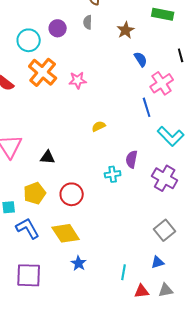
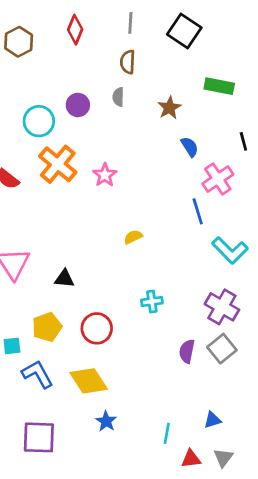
pink star: (78, 80) -> (105, 175), turned -30
purple semicircle: (132, 159) -> (187, 351), moved
gray square: (165, 230) -> (222, 349), moved
gray triangle: (166, 290) -> (223, 458), turned -42

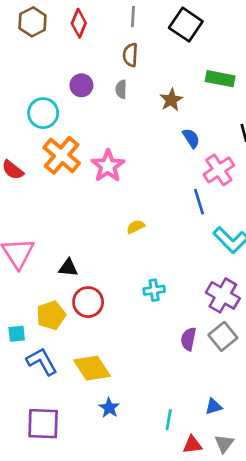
brown hexagon: (19, 42) -> (33, 22), moved
purple circle: (78, 105) -> (81, 85), moved
pink star: (105, 175) -> (108, 166), size x1.4
red circle: (97, 328) -> (88, 302), moved

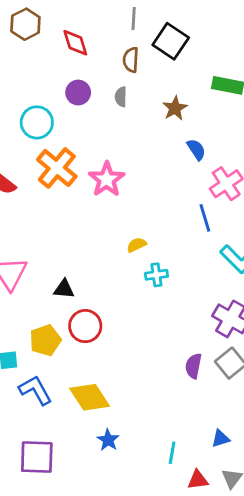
red diamond: (79, 23) -> (75, 43), moved, turned -40
black square: (186, 25) -> (171, 41), moved
cyan cross: (154, 290) -> (156, 275), moved

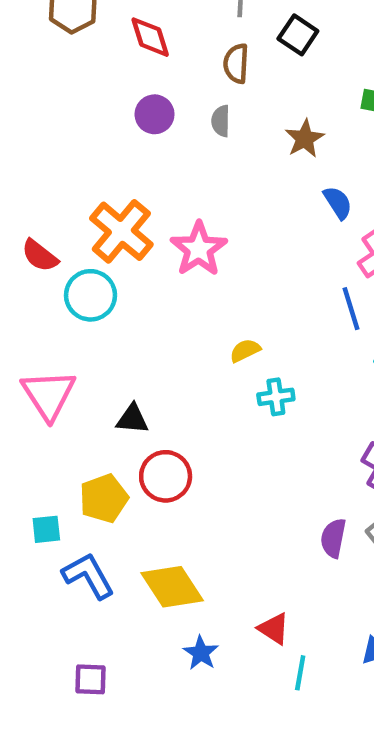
black square: (171, 41) -> (298, 35), size x0.7
cyan circle: (37, 122) -> (90, 295), moved
purple square: (37, 457) -> (90, 679), size x0.6
red triangle: (198, 480) -> (274, 629), moved, turned 40

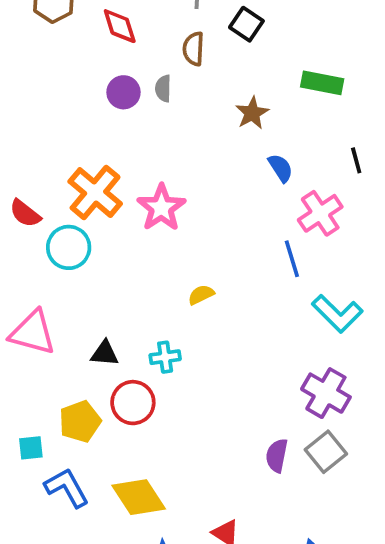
gray semicircle: (221, 121) -> (163, 88), moved
pink triangle: (49, 395) -> (33, 333), turned -42
cyan cross: (276, 397) -> (165, 357), moved

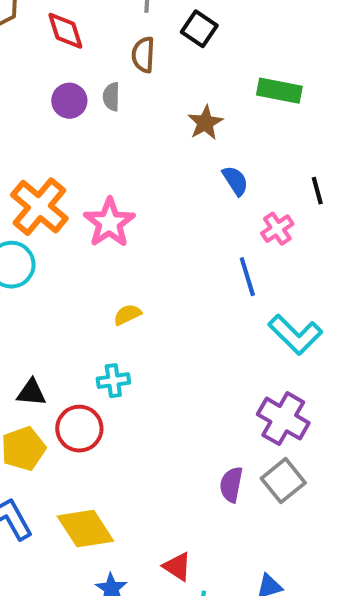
black line: (356, 160) -> (317, 191), moved
pink cross: (320, 213) -> (277, 229), size x0.7
yellow semicircle: (201, 295) -> (127, 315), moved
black triangle: (105, 353) -> (31, 393), moved

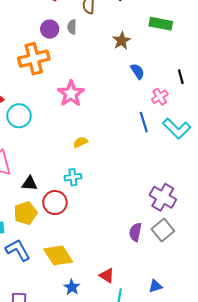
orange cross: (39, 207) -> (34, 59), moved, turned 36
cyan L-shape: (295, 335) -> (177, 128), moved

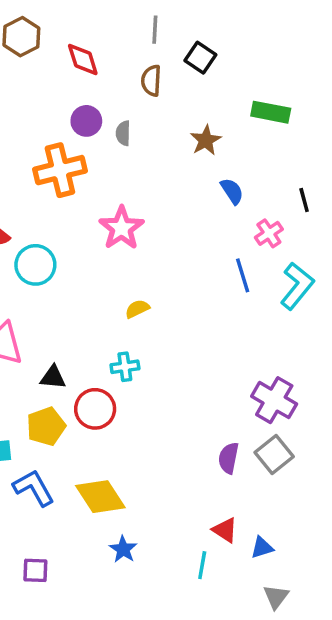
gray semicircle: (72, 27) -> (123, 133), moved
cyan L-shape: (177, 128) -> (297, 286), turned -96
red triangle: (107, 276) -> (225, 530), moved

